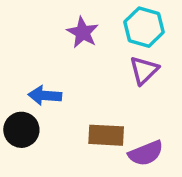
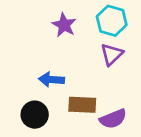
blue arrow: (45, 96) -> (51, 80), moved
black circle: (21, 130) -> (35, 115), moved

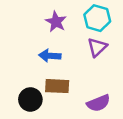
blue arrow: (51, 80) -> (50, 56), moved
brown rectangle: (82, 105) -> (57, 86), moved

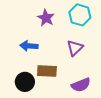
purple triangle: (97, 47) -> (75, 48), moved
blue arrow: (50, 56) -> (29, 46), moved

